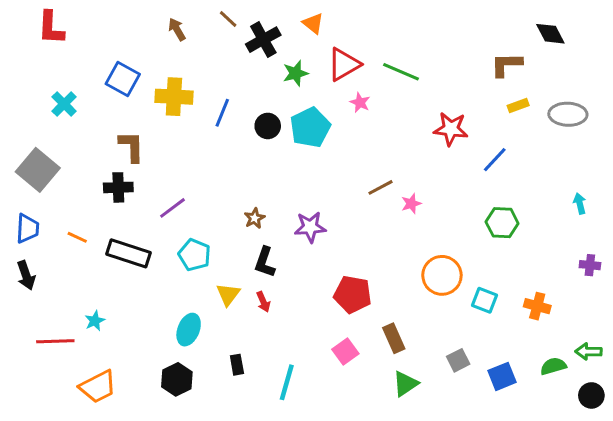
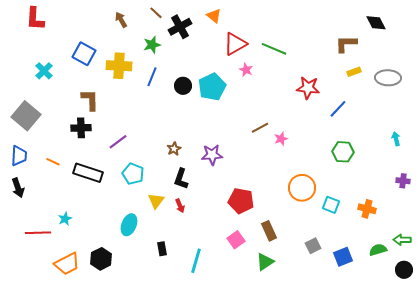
green star: (296, 73) -> (152, 45), moved
black hexagon: (177, 379) -> (101, 259), moved
green triangle: (405, 384) -> (265, 262), moved

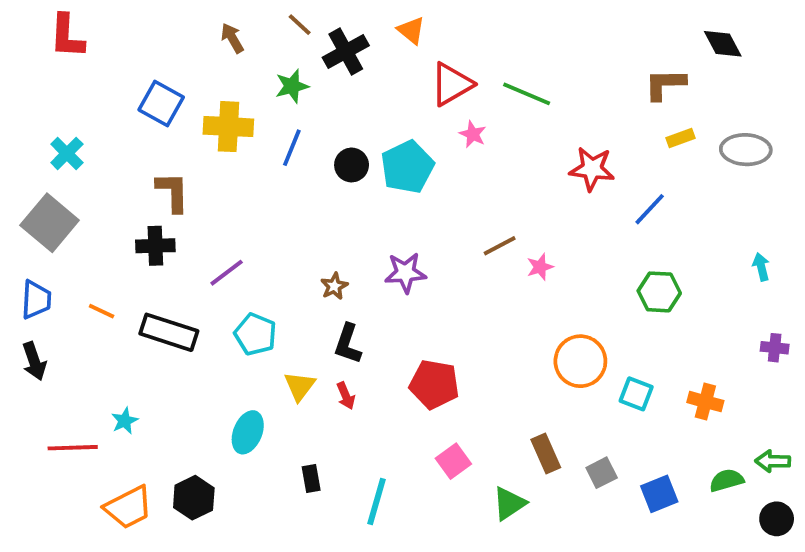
cyan cross: (44, 71) -> (67, 153), moved
purple star: (212, 155) -> (405, 273), moved
red pentagon: (241, 201) -> (434, 384), moved
brown rectangle: (269, 231) -> (546, 453), moved

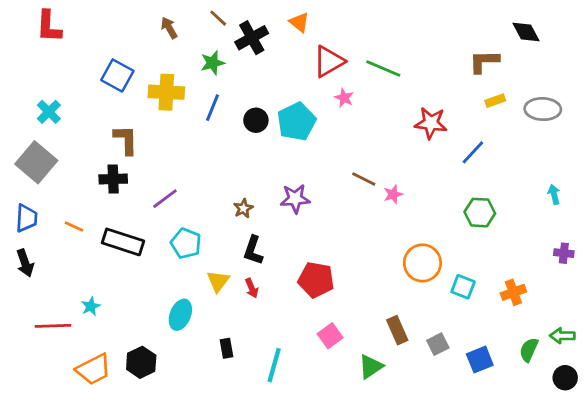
brown line: (500, 246) -> (364, 179), turned 55
orange cross: (705, 402) -> (513, 292), turned -35
green semicircle: (727, 480) -> (529, 350), turned -50

